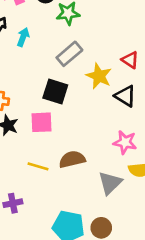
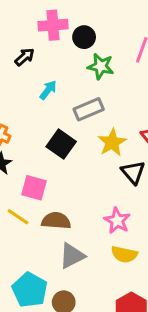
cyan arrow: (23, 37) -> (48, 90), moved
pink square: (41, 122) -> (34, 188), moved
gray triangle: (110, 183) -> (72, 256), moved

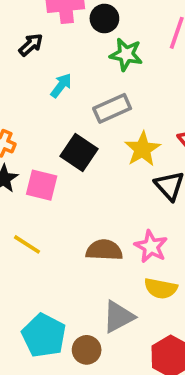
pink square: (34, 188) -> (42, 185), moved
brown semicircle: (56, 221) -> (104, 250), moved
gray triangle: (72, 256) -> (118, 317), moved

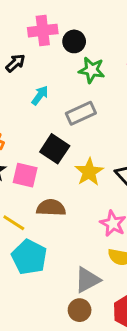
yellow star: (142, 149) -> (89, 172), moved
brown semicircle: (104, 250) -> (51, 208), moved
cyan pentagon: (44, 335) -> (29, 257), moved
brown circle: (87, 350) -> (80, 310), moved

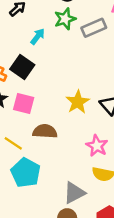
green star: (92, 70) -> (65, 19), moved, turned -30
gray rectangle: (81, 113) -> (94, 28), moved
black square: (55, 149) -> (22, 67), moved

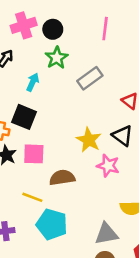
gray rectangle: (94, 28) -> (90, 78), moved
pink star: (97, 146) -> (108, 166), moved
gray triangle: (74, 193) -> (106, 234), turned 30

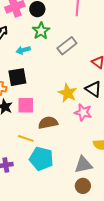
cyan arrow: (33, 82) -> (23, 50), turned -128
black square: (24, 117) -> (17, 77), turned -30

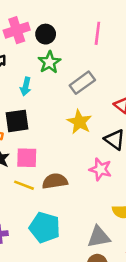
cyan arrow: (23, 50) -> (26, 86), turned -64
yellow star: (68, 93) -> (79, 122), moved
yellow line: (26, 138) -> (24, 185), moved

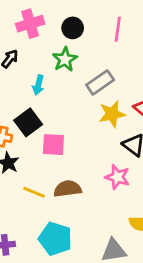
black circle: (46, 34) -> (73, 28), moved
black square: (17, 121) -> (28, 122), turned -30
yellow star: (79, 122) -> (112, 114), moved, turned 30
pink square: (27, 158) -> (53, 145), moved

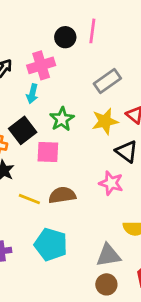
pink cross: (30, 24) -> (41, 65), moved
pink line: (118, 29) -> (92, 31), moved
green star: (65, 59) -> (62, 119), moved
gray rectangle: (100, 82) -> (107, 81), moved

